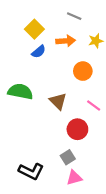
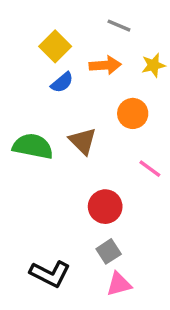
brown triangle: (58, 101) -> (83, 141), moved
red circle: (77, 129) -> (105, 207), moved

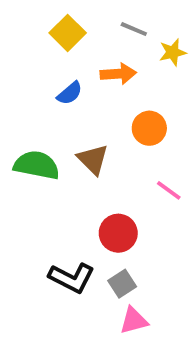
yellow square: (55, 46) -> (68, 33), moved
yellow star: (153, 65) -> (173, 52), moved
black L-shape: (50, 274) -> (72, 278), moved

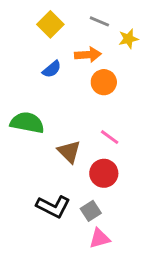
orange circle: (149, 128) -> (104, 82), moved
brown triangle: (93, 159) -> (69, 152), moved
pink line: (169, 190) -> (110, 137), moved
red circle: (118, 233) -> (104, 173), moved

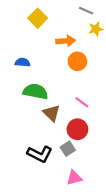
gray line: (99, 21) -> (86, 11), moved
blue semicircle: (52, 69) -> (22, 62), moved, turned -136
green semicircle: (27, 123) -> (35, 92), moved
gray square: (91, 211) -> (68, 149), moved

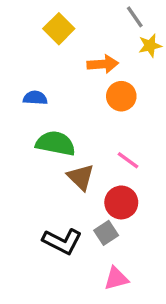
gray line: (86, 11) -> (135, 17), turned 32

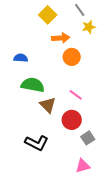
yellow square: (59, 29) -> (48, 15), moved
gray square: (106, 233) -> (88, 138), moved
pink triangle: (116, 278) -> (83, 166), moved

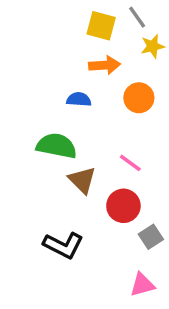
yellow square: (48, 15) -> (101, 26), moved, turned -30
orange circle: (72, 57) -> (139, 98), moved
blue semicircle: (21, 58) -> (79, 99), moved

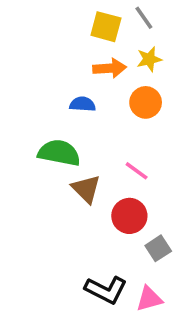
yellow star: (153, 46) -> (149, 59), moved
black L-shape: (63, 245) -> (106, 290), moved

